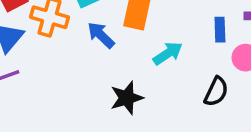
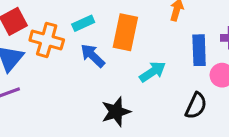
blue rectangle: (220, 30) -> (199, 50), size x1.4

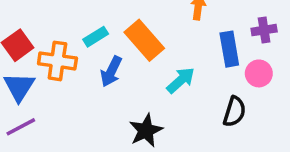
orange rectangle: (125, 32) -> (144, 40), turned -45
blue arrow: (93, 56) -> (111, 71), turned -100

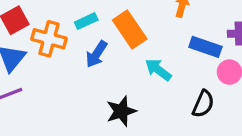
blue rectangle: (229, 49) -> (205, 47), turned -68
cyan arrow: (181, 80) -> (158, 70), turned -108

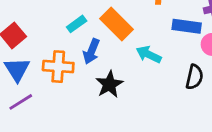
orange cross: (49, 39) -> (58, 67), moved
black star: (121, 111) -> (109, 84), moved

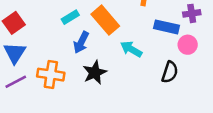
orange cross: (58, 67) -> (51, 75), moved

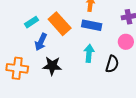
blue rectangle: (167, 27) -> (92, 25), moved
cyan arrow: (131, 49) -> (89, 53), moved, turned 66
black star: (95, 73) -> (52, 66), turned 30

